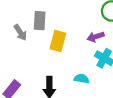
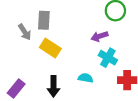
yellow rectangle: (58, 41) -> (50, 48), moved, turned -72

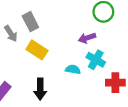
gray rectangle: (44, 20) -> (30, 22), turned -30
cyan semicircle: (86, 78) -> (73, 69), moved

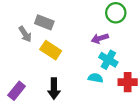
gray rectangle: (30, 22) -> (44, 22), turned -42
cyan semicircle: (73, 69) -> (96, 78), moved

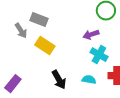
cyan semicircle: (96, 78) -> (89, 80), moved
black arrow: (54, 89) -> (59, 80), moved, turned -30

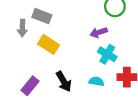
gray arrow: (21, 31) -> (22, 28), turned 35
purple rectangle: (13, 84) -> (30, 86), moved

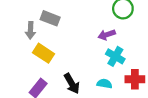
yellow rectangle: (48, 44) -> (44, 53), moved

